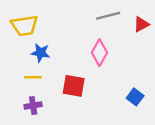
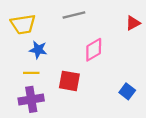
gray line: (108, 16) -> (74, 15), moved
pink diamond: (99, 53) -> (94, 50), turned 30
purple cross: (33, 106) -> (31, 99), size x1.5

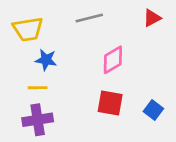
red triangle: (133, 23) -> (152, 18), moved
red square: (69, 81) -> (110, 103), moved

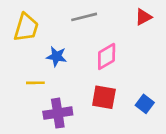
yellow trapezoid: (28, 29) -> (26, 27), turned -64
blue star: (46, 60) -> (56, 56), moved
purple cross: (38, 120) -> (58, 113), moved

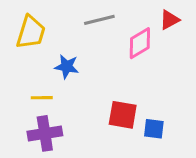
pink diamond: (107, 56) -> (140, 43), moved
blue square: (145, 104) -> (154, 129), moved, turned -30
purple cross: (58, 113) -> (45, 133), moved

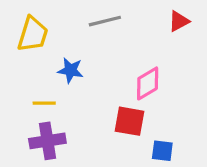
pink diamond: (140, 43) -> (148, 83), moved
blue square: (154, 129) -> (162, 151), moved

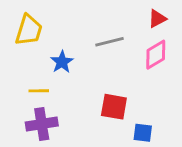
gray line: (105, 21) -> (110, 42), moved
blue star: (70, 70) -> (62, 62), turned 30
pink diamond: (148, 83) -> (156, 55), moved

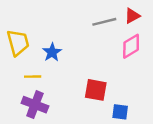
yellow trapezoid: (29, 30) -> (18, 43), moved, turned -32
gray line: (110, 42) -> (104, 22), moved
purple cross: (42, 124) -> (35, 105), turned 30

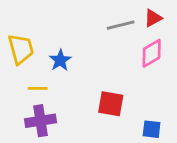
purple cross: (35, 105) -> (40, 121), turned -30
blue square: (120, 112) -> (152, 129), moved

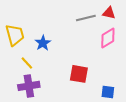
red triangle: (153, 18) -> (109, 13), turned 40
yellow line: (38, 88) -> (27, 63), turned 48

